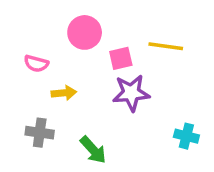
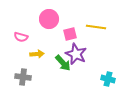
purple star: (131, 93) -> (76, 54), turned 30
green arrow: (93, 150) -> (63, 63), moved

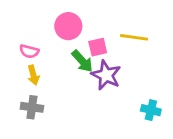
yellow arrow: (37, 54) -> (33, 75), moved, turned 80
green arrow: (63, 63) -> (82, 61), moved

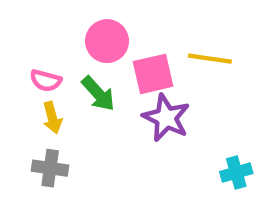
pink square: (98, 47) -> (153, 74), size x1.4
green arrow: (82, 61) -> (98, 94), moved
cyan cross: (151, 110) -> (236, 173), turned -30

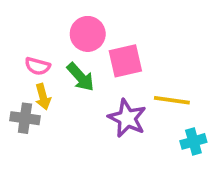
yellow line: (210, 59) -> (172, 100), moved
purple star: (166, 118) -> (127, 118), moved
gray cross: (50, 168) -> (25, 118), moved

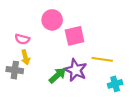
green arrow: (81, 77) -> (57, 75), moved, turned -90

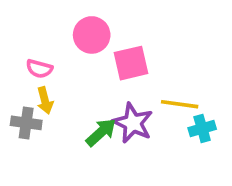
cyan cross: (115, 84) -> (202, 129), moved

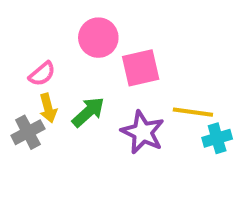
pink semicircle: (39, 69) -> (42, 74), turned -55
gray cross: (26, 123) -> (28, 132), turned -36
green arrow: (101, 132) -> (88, 112), moved

